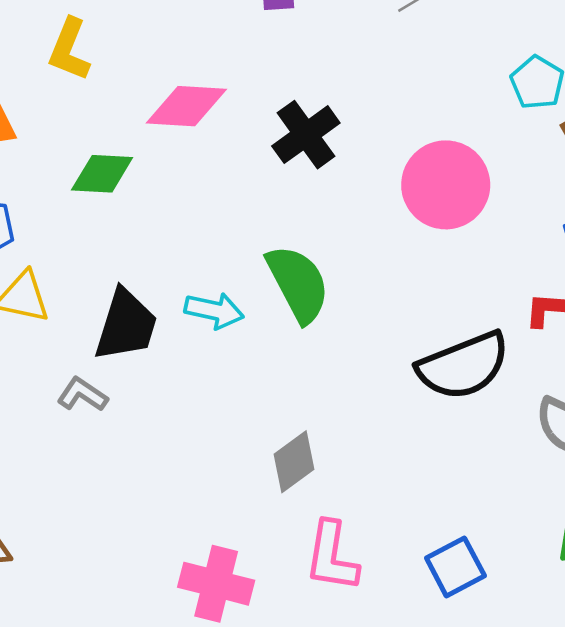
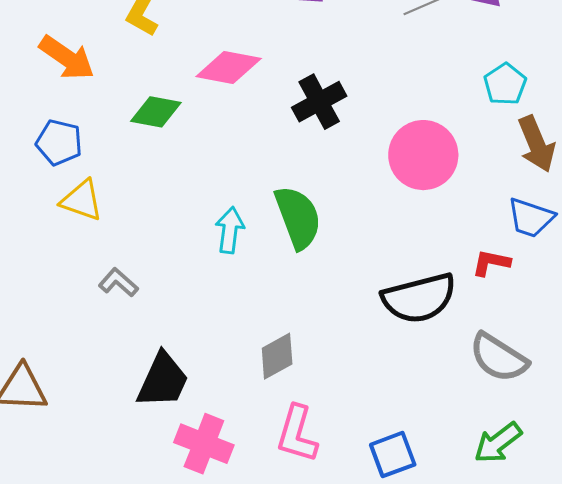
cyan arrow: (214, 311) -> (230, 230), turned -102
black trapezoid: (126, 325) -> (163, 380), moved

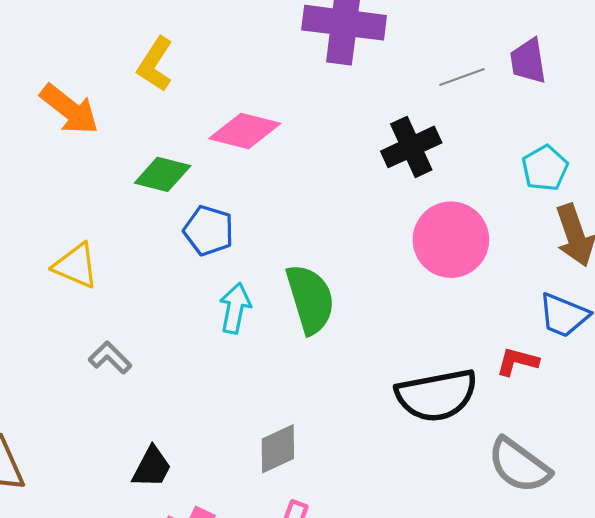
black cross: (319, 102) -> (411, 147), moved
blue pentagon: (59, 142) -> (209, 231), moved
black trapezoid: (163, 380) -> (152, 467), size x0.7

